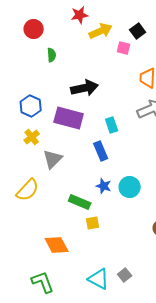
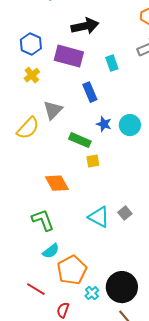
blue rectangle: (101, 151) -> (90, 92), moved
gray triangle: (53, 159) -> (53, 110), moved

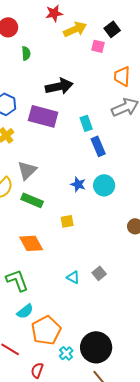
blue rectangle: (90, 92) -> (98, 146), moved
green rectangle: (80, 140) -> (32, 200), moved
cyan triangle: (99, 217) -> (73, 277), size x0.6

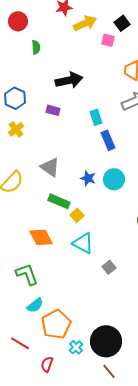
purple rectangle: (43, 116) -> (53, 110), size x0.5
gray triangle: (27, 170) -> (50, 167), moved, turned -40
green rectangle: (32, 200) -> (59, 201), moved
yellow square: (67, 221) -> (77, 215), turned -32
cyan triangle: (73, 277) -> (83, 243), moved, size x1.6

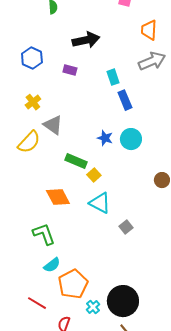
yellow cross: (16, 129) -> (33, 102), moved
gray triangle: (50, 167) -> (53, 125), moved

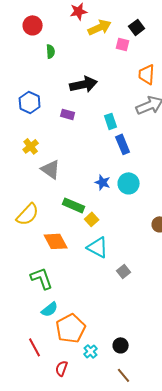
yellow semicircle: (29, 142) -> (28, 214), moved
black circle: (123, 301) -> (121, 345), size x0.5
red line: (37, 303) -> (35, 347), turned 30

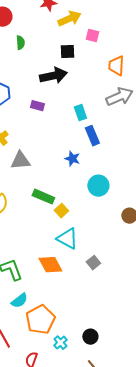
black square: (137, 27) -> (67, 52), moved, turned 35
gray triangle: (51, 169) -> (20, 161), turned -40
blue star: (103, 182) -> (72, 159), moved
cyan circle: (129, 183) -> (98, 186), moved
orange diamond: (56, 241) -> (50, 265), moved

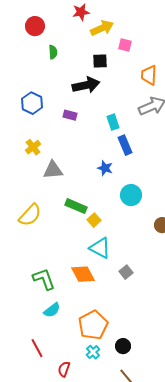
orange pentagon: (40, 320) -> (93, 325), moved

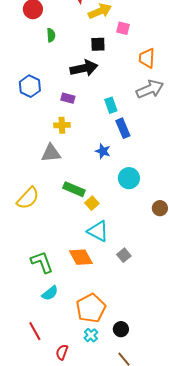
yellow cross: (33, 147) -> (62, 125), moved, turned 35

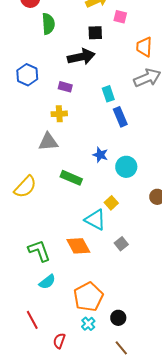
green semicircle: (51, 35) -> (48, 24), size x1.5
blue star: (103, 151) -> (100, 155), moved
yellow square: (92, 203) -> (111, 203), moved

